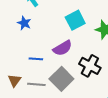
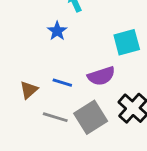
brown triangle: (14, 80) -> (29, 90), moved

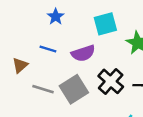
blue star: (57, 31) -> (56, 17), moved
blue line: (62, 83) -> (48, 49), moved

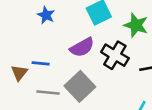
blue line: (48, 49) -> (41, 63), moved
black cross: (111, 81) -> (115, 55), moved

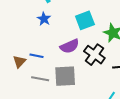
gray square: (80, 86) -> (65, 76), turned 35

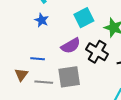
brown triangle: (19, 62) -> (21, 75), moved

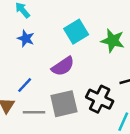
black cross: (97, 52) -> (100, 99), moved
blue line: (38, 59) -> (25, 85), turned -48

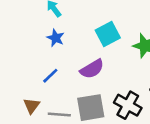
blue line: (25, 85) -> (50, 76), moved

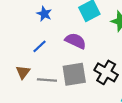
purple semicircle: (92, 69) -> (76, 41), turned -125

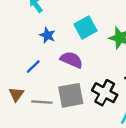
blue star: (44, 14) -> (47, 35), moved

